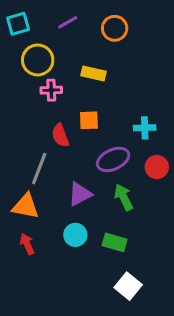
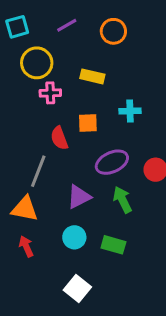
cyan cross: (145, 128) -> (130, 111), moved
white square: (128, 286) -> (77, 288), moved

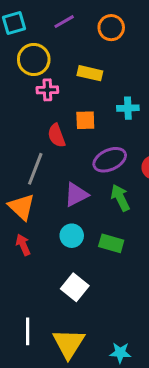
orange triangle: (25, 209) -> (22, 207), turned 32

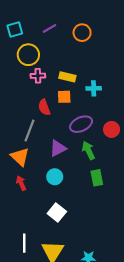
yellow rectangle: (90, 73) -> (67, 77), moved
green rectangle: (111, 243) -> (97, 178), moved, turned 63

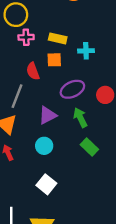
green rectangle: (97, 178) -> (89, 147), turned -35

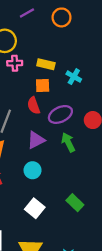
cyan cross: (86, 51) -> (74, 77), turned 32
red semicircle: (33, 71) -> (34, 106), moved
green rectangle: (89, 147) -> (75, 203), moved

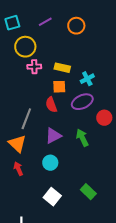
cyan cross: (74, 77) -> (87, 79), turned 32
purple ellipse: (60, 114) -> (82, 102), moved

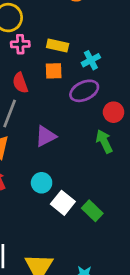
red semicircle: (51, 105) -> (20, 83), moved
green arrow: (82, 138) -> (104, 141), moved
cyan circle: (50, 163) -> (42, 183), moved
white square: (52, 197) -> (63, 203), moved

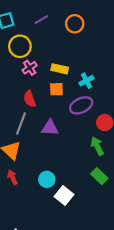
pink cross: (20, 44) -> (30, 68), turned -32
purple triangle: (46, 136) -> (50, 128), moved, turned 30
green rectangle: (92, 211) -> (99, 176), moved

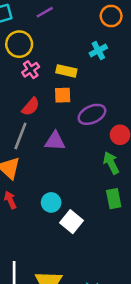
orange circle: (75, 24) -> (111, 16), moved
cyan cross: (86, 81) -> (98, 50), moved
red semicircle: (30, 99) -> (31, 107), turned -119
green rectangle: (99, 176) -> (114, 199), turned 35

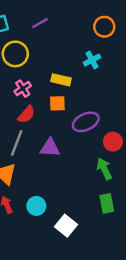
pink cross: (31, 70) -> (23, 89), moved
cyan circle: (51, 202) -> (36, 206), moved

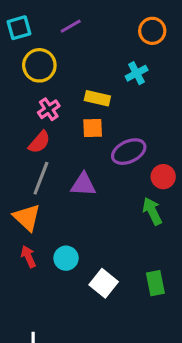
red semicircle: (26, 114) -> (39, 142), moved
green rectangle: (107, 203) -> (155, 283), moved

